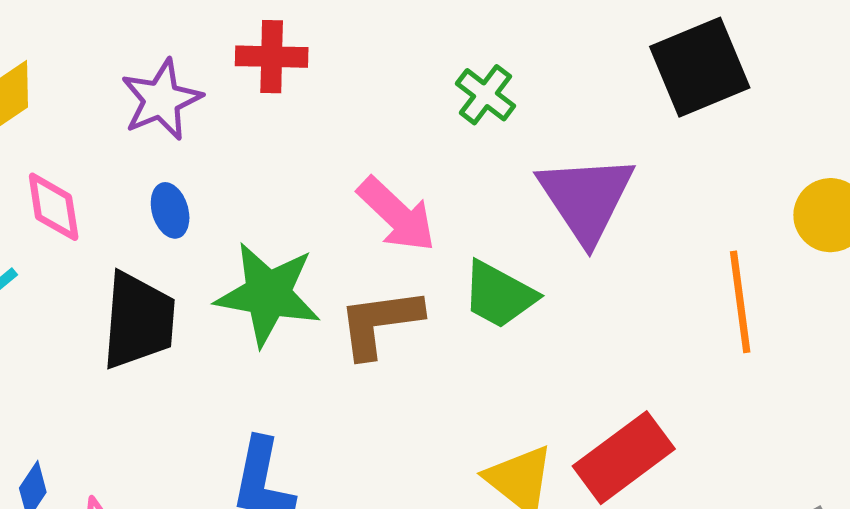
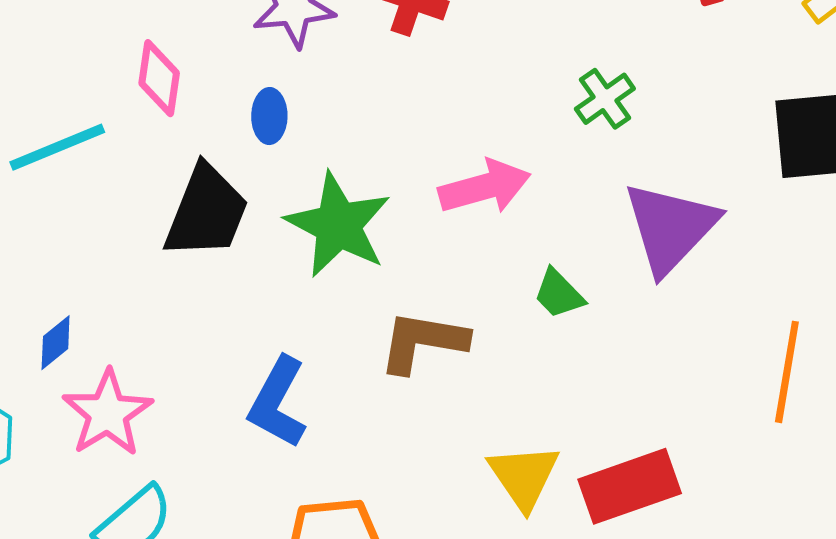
pink arrow: (397, 215) -> (485, 187), turned -76
green trapezoid: (499, 295) -> (559, 294), size x0.7
brown L-shape: (380, 323) -> (423, 342), moved

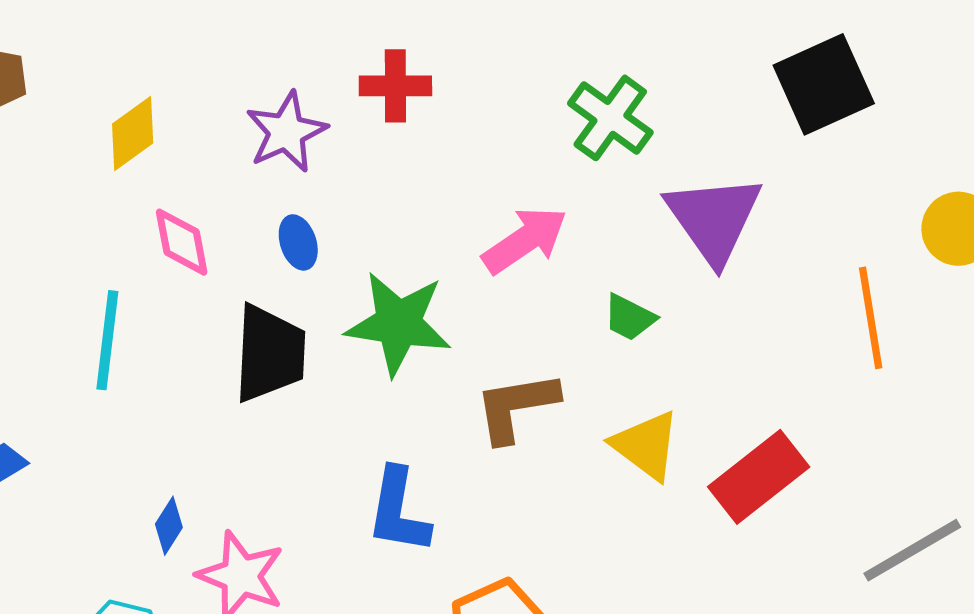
green cross: (605, 99) -> (610, 118), size x1.4
cyan line: (57, 147) -> (107, 340), turned -42
yellow triangle: (524, 477) -> (646, 445), moved

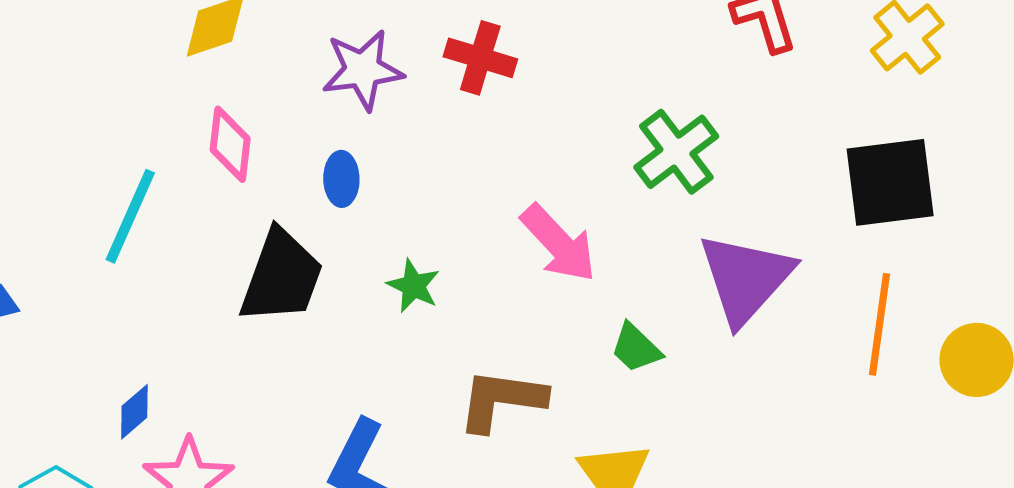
pink arrow: (525, 240) -> (559, 243), turned 64
orange line: (871, 318) -> (880, 324), moved
green star: (398, 323) -> (413, 286), size x0.5

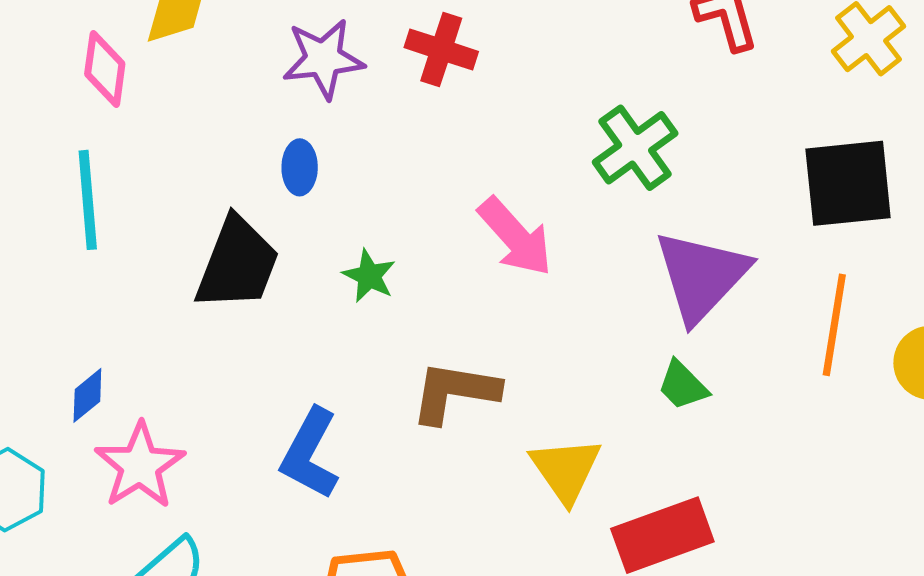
pink diamond: (230, 144) -> (105, 69), moved
cyan line: (130, 216) -> (88, 200), turned -30
green trapezoid: (636, 348) -> (683, 385), moved

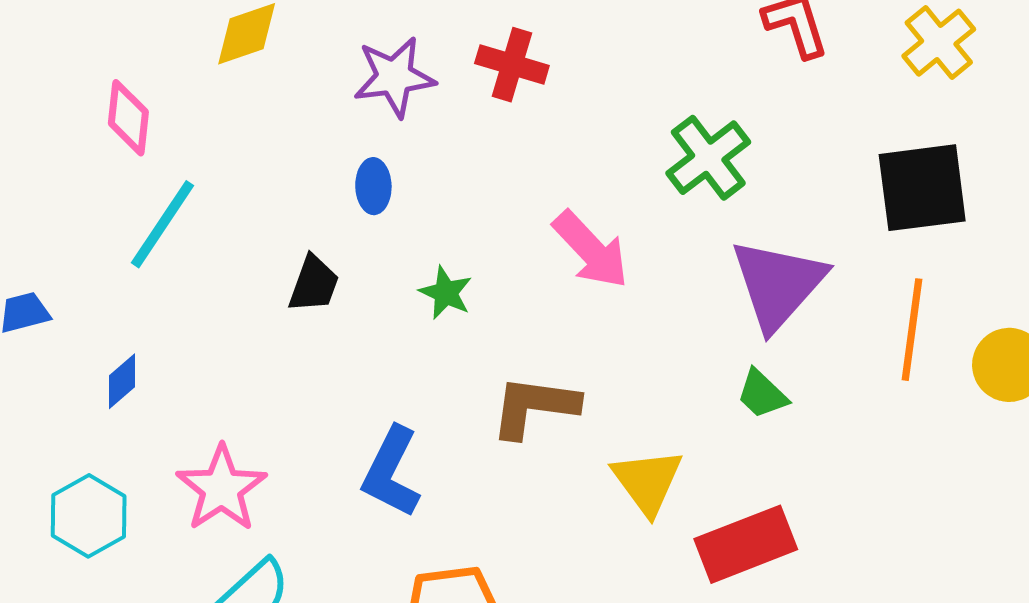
pink diamond: (105, 69) -> (128, 118), moved
cyan line: (88, 200) -> (162, 224), turned 40
black trapezoid: (237, 264) -> (314, 284), size x0.6
blue diamond: (87, 395) -> (122, 381), moved

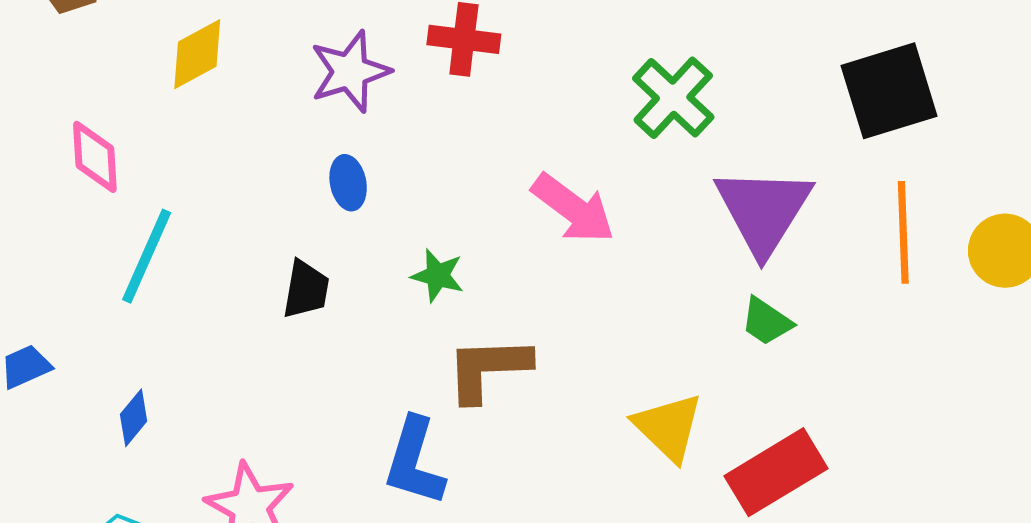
brown L-shape: (534, 407) -> (488, 369), moved

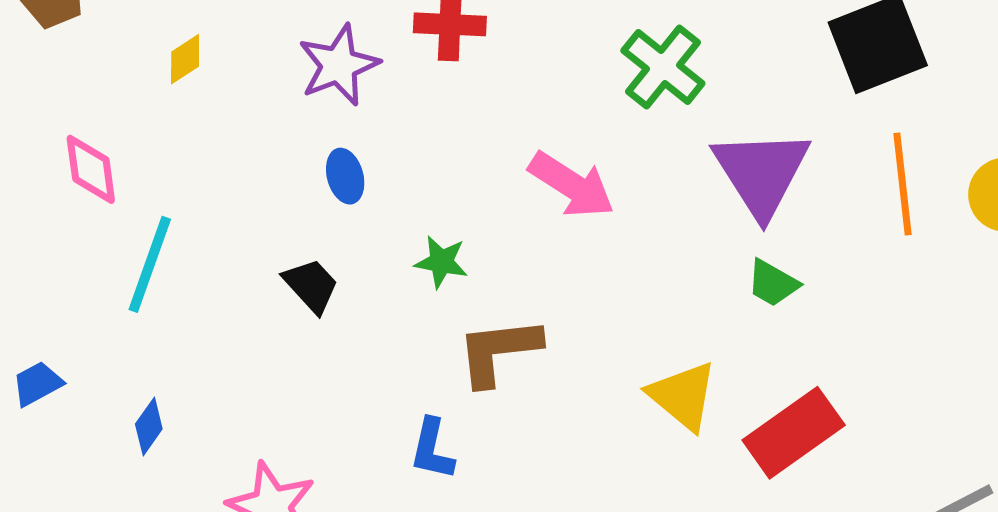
yellow diamond: (197, 54) -> (185, 59), size x0.7
black trapezoid: (306, 289) -> (311, 286), turned -48
blue L-shape: (414, 461) -> (432, 449), size x0.7

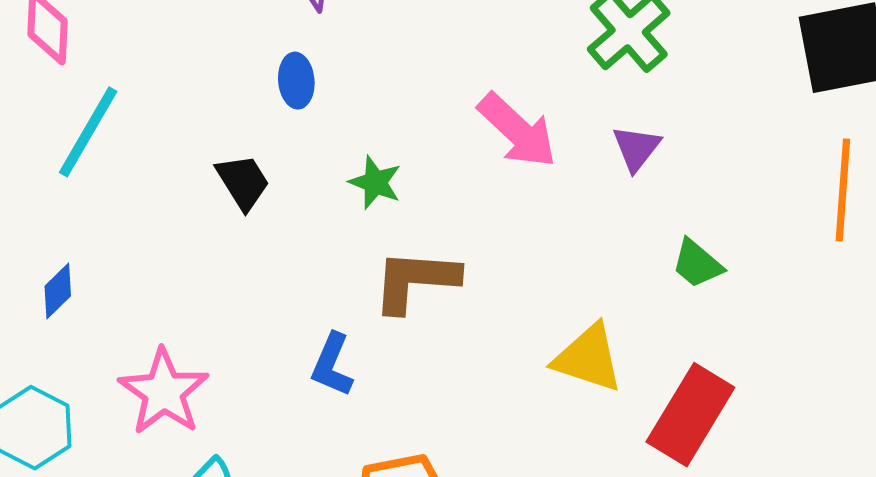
purple triangle: (761, 173) -> (636, 148), moved, size x0.5
yellow triangle: (683, 396) -> (588, 358), turned -32
red rectangle: (794, 433) -> (690, 415), turned -34

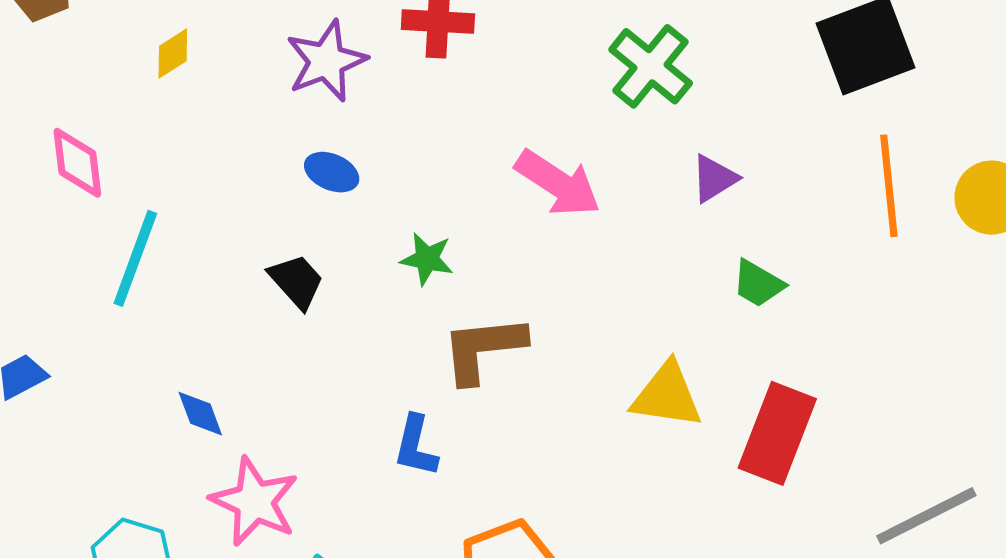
blue ellipse: (296, 81) -> (332, 172), turned -52
purple triangle: (636, 148) -> (714, 178), moved, turned 30
blue diamond: (58, 291) -> (200, 414), moved, turned -56

